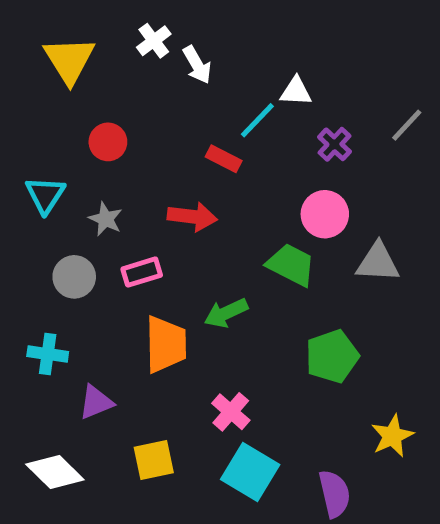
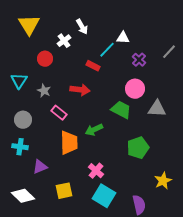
white cross: (154, 41) -> (64, 41), moved
pink rectangle: (142, 272) -> (59, 113), turned 56
gray circle: (74, 277) -> (23, 120), moved

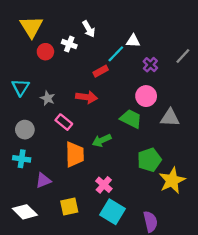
white cross: (64, 41) -> (69, 44), turned -32
red circle: (45, 59) -> (45, 52), moved
red rectangle: (93, 66) -> (101, 71), turned -56
yellow star: (163, 181) -> (172, 180), moved, size x1.4

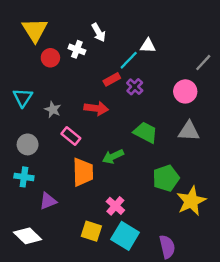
purple cross: (150, 65) -> (135, 87), moved
pink circle: (146, 96) -> (185, 91), moved
yellow square: (69, 206) -> (91, 231), moved, turned 30

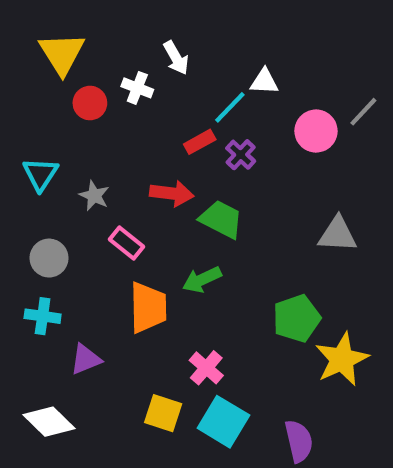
pink circle: (185, 91) -> (316, 131), moved
green trapezoid: (146, 132) -> (221, 219), moved

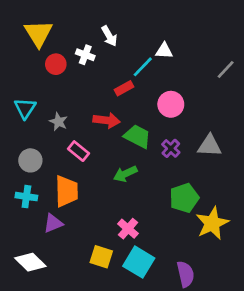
pink circle: (316, 131) -> (171, 104), moved
purple cross: (241, 155) -> (171, 148), moved
orange trapezoid: (148, 308) -> (67, 191), moved

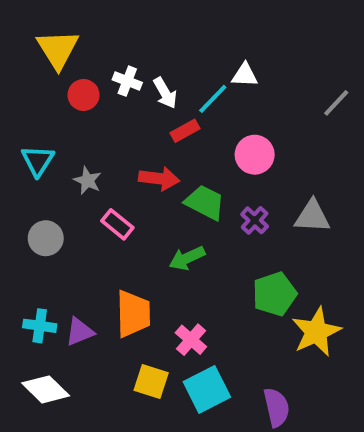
white arrow: (109, 36) -> (165, 93), moved
orange trapezoid: (67, 191) -> (133, 314), moved
cyan cross: (26, 197) -> (40, 326), moved
cyan square: (139, 262) -> (207, 389), turned 32

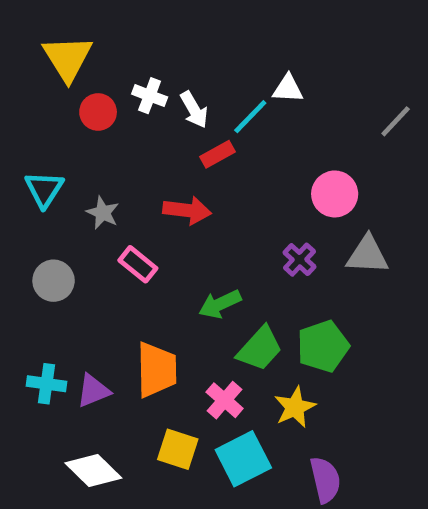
pink circle: (255, 155) -> (335, 194), moved
green trapezoid: (205, 202) -> (260, 349), moved, turned 105
yellow star: (316, 332) -> (295, 407), moved, size x0.7
white diamond: (46, 389) -> (93, 470), moved

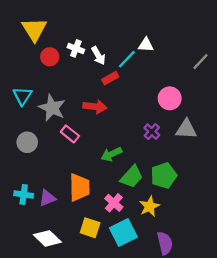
gray star: (103, 213) -> (52, 108), size x1.6

